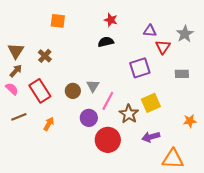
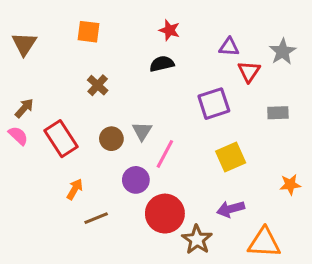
brown triangle: (16, 51) -> (24, 44), moved
brown cross: (45, 56) -> (98, 85), moved
brown star: (129, 114) -> (197, 240), moved
brown line: (19, 117) -> (96, 218), moved

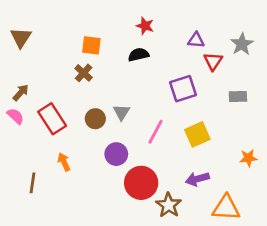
orange square: (88, 32) -> (91, 45), moved
pink line: (165, 154) -> (156, 132), moved
orange arrow: (75, 189) -> (64, 162), turned -54
brown line: (96, 218) -> (33, 183), moved, turned -60

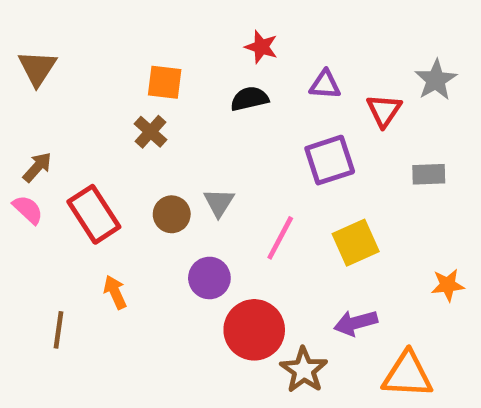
purple triangle: (196, 40) -> (325, 85), moved

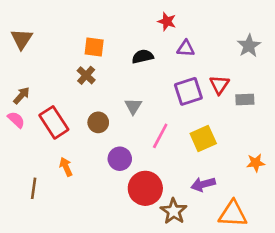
red star: (261, 47) -> (167, 21), moved
red triangle: (384, 111) -> (219, 85), moved
gray triangle: (219, 203) -> (133, 106), moved

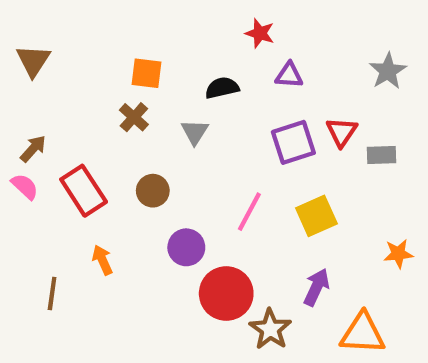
gray triangle: (133, 106) -> (195, 132), moved
purple arrow: (203, 184) -> (316, 287), turned 130

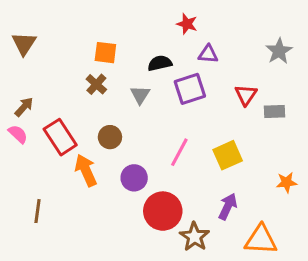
purple square: (293, 142) -> (190, 89), moved
orange arrow: (102, 260) -> (86, 170), moved, size x1.5

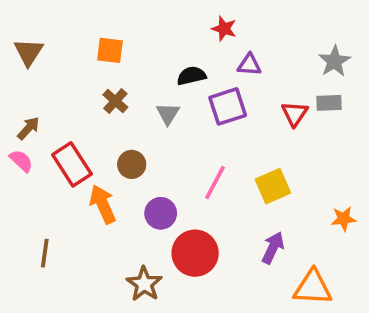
orange square: (105, 53) -> (110, 50), moved
gray rectangle: (274, 111) -> (329, 103), moved
brown star: (194, 237) -> (144, 284), moved

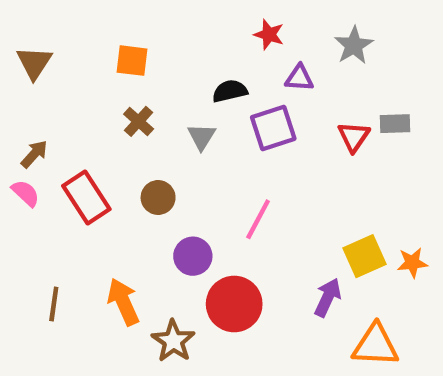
gray star: (334, 61) -> (354, 45), moved
yellow square: (273, 186) -> (365, 256), moved
orange arrow: (103, 204) -> (123, 302), moved

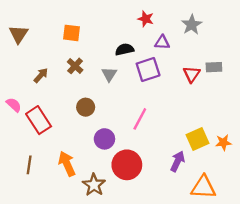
brown arrow: (34, 154) -> (41, 75), moved
red rectangle: (86, 197) -> (39, 120), moved

